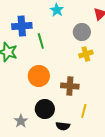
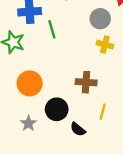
yellow cross: (86, 54) -> (105, 45), turned 32
orange circle: (39, 76) -> (30, 83), moved
black semicircle: (63, 126) -> (78, 129), turned 32

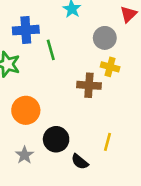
brown cross: (86, 82) -> (89, 85), moved

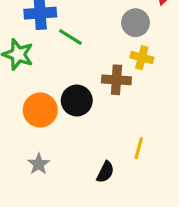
green line: (51, 50) -> (70, 37), turned -42
black circle: (56, 139) -> (77, 100), moved
black semicircle: (80, 162) -> (105, 172), turned -102

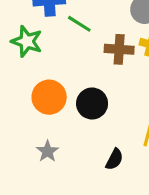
brown cross: (116, 80) -> (119, 49), moved
black circle: (77, 100) -> (92, 104), moved

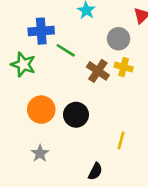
brown cross: (119, 49) -> (98, 71), turned 30
black semicircle: (114, 159) -> (95, 171), moved

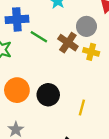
brown cross: (98, 71) -> (68, 43), moved
yellow line: (121, 140) -> (82, 107), moved

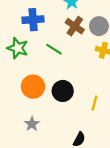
green line: (39, 37) -> (54, 49), moved
brown cross: (68, 43) -> (75, 26), moved

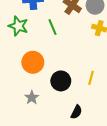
green line: (54, 49) -> (53, 27), turned 35
black circle: (63, 91) -> (61, 81), moved

